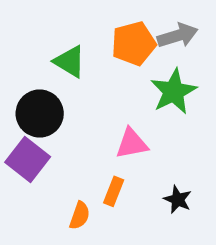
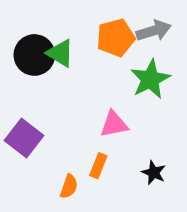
black circle: (40, 114) -> (34, 55), moved

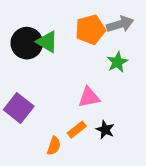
green star: (150, 79) -> (117, 62), size x0.7
orange rectangle: (98, 166) -> (77, 130), turned 30
black star: (154, 173) -> (105, 130), moved

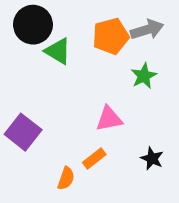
black circle: (27, 43) -> (33, 25), moved
black star: (105, 130) -> (152, 159), moved

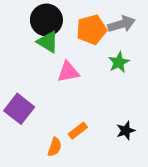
black circle: (33, 25) -> (46, 20), moved
pink triangle: (109, 119) -> (68, 72), moved
black star: (152, 159) -> (126, 131), turned 30

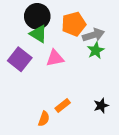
gray arrow: (122, 24) -> (93, 35), moved
purple square: (19, 109) -> (20, 59), moved

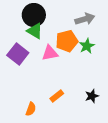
orange pentagon: (74, 24) -> (67, 41), moved
gray arrow: (93, 35) -> (85, 19), moved
orange semicircle: (44, 119) -> (31, 109), moved

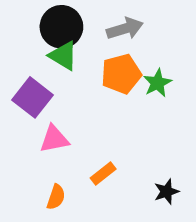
gray arrow: (85, 19) -> (125, 29), moved
pink triangle: (50, 53) -> (54, 139), moved
black star: (92, 96) -> (166, 192), moved

